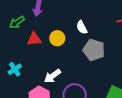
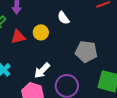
gray pentagon: (94, 50) -> (86, 52), moved

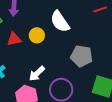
white semicircle: (63, 18) -> (60, 22), size x1.6

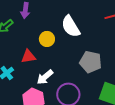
red triangle: (14, 39) -> (28, 56), moved

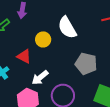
red triangle: (28, 56) -> (24, 56), turned 35

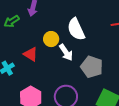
white arrow: (40, 77) -> (66, 52), moved, turned -90

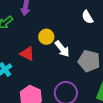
white semicircle: (76, 29) -> (87, 17), moved, size x0.6

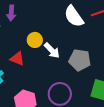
white semicircle: (87, 17) -> (74, 16), size x1.6

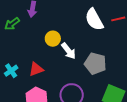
red triangle: (17, 59) -> (36, 69), moved, turned -49

